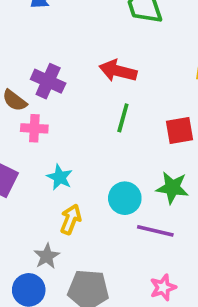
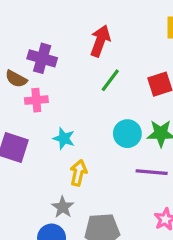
red arrow: (118, 71) -> (100, 41), turned 104
green line: (123, 118) -> (110, 80), turned 30
cyan circle: (125, 198) -> (127, 134), moved

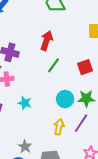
purple line: (152, 172) -> (81, 123), turned -60
yellow arrow: (78, 173) -> (59, 127), moved

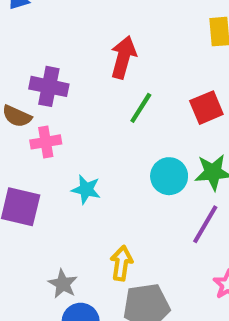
yellow arrow: (59, 127) -> (121, 263), moved
gray star: (25, 147) -> (63, 284), moved

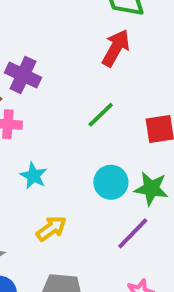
red arrow: (123, 57) -> (116, 48), moved
yellow arrow: (121, 263) -> (51, 228), moved, turned 32

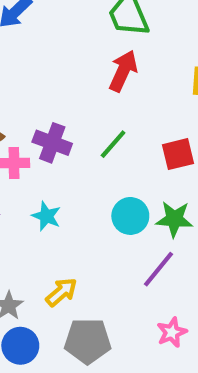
purple cross: (23, 75) -> (52, 143), moved
yellow arrow: (51, 228) -> (61, 292), moved

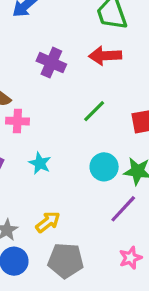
red arrow: (123, 71) -> (105, 56), turned -120
purple cross: (52, 143) -> (51, 63), moved

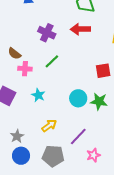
green line: (94, 111) -> (52, 61), moved
purple line: (123, 209) -> (78, 137), moved
yellow arrow: (48, 222) -> (49, 125), moved

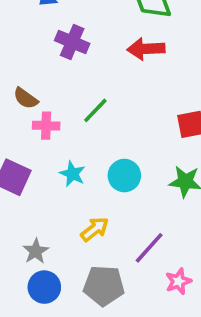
purple cross: (47, 33) -> (72, 42), moved
cyan circle: (78, 98) -> (124, 176), moved

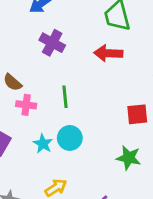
green line: (95, 110) -> (65, 97), turned -55
cyan circle: (124, 176) -> (70, 138), moved

